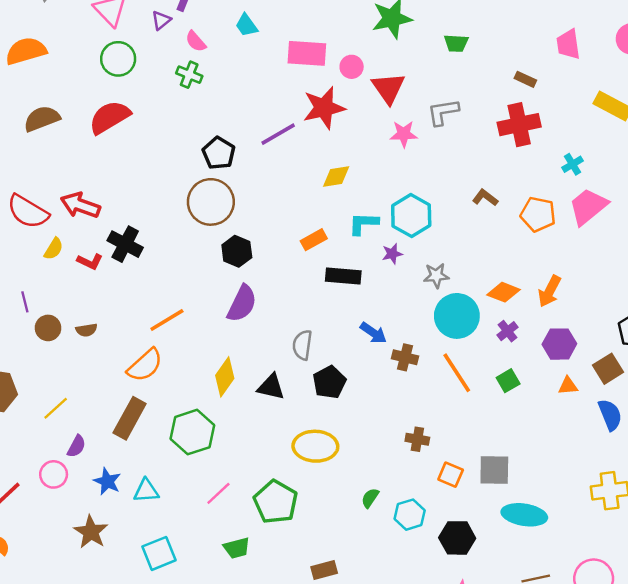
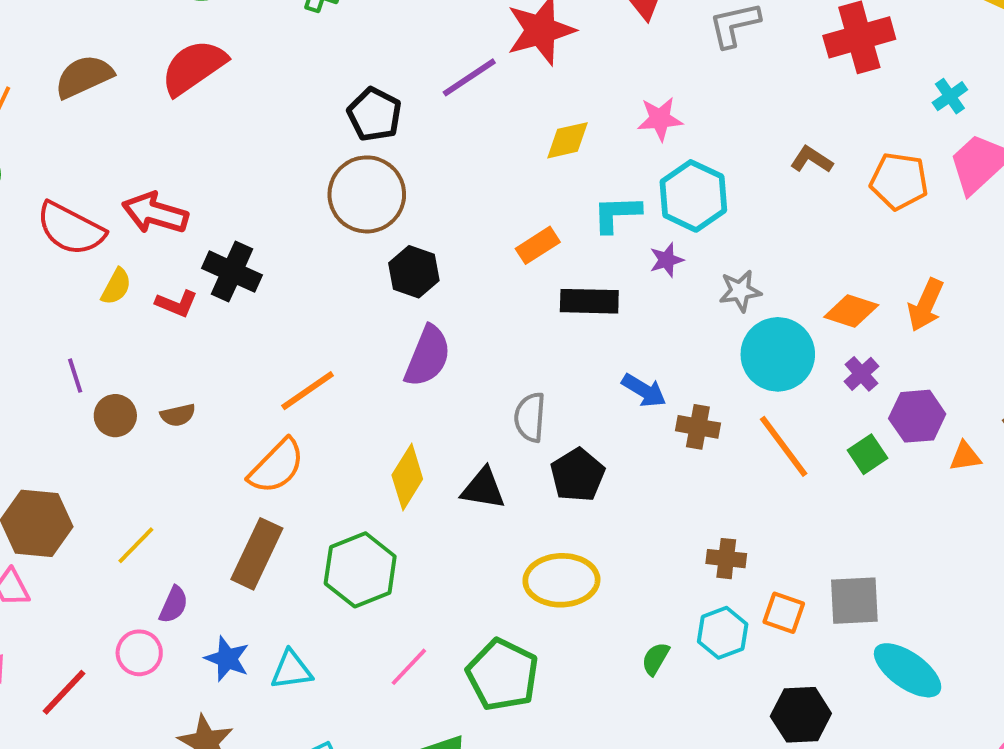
pink star: (404, 134) -> (660, 119), moved
purple hexagon: (559, 344) -> (917, 416), moved
cyan hexagon: (410, 515) -> (723, 633), moved
cyan ellipse: (524, 515) -> (908, 670), turned 30

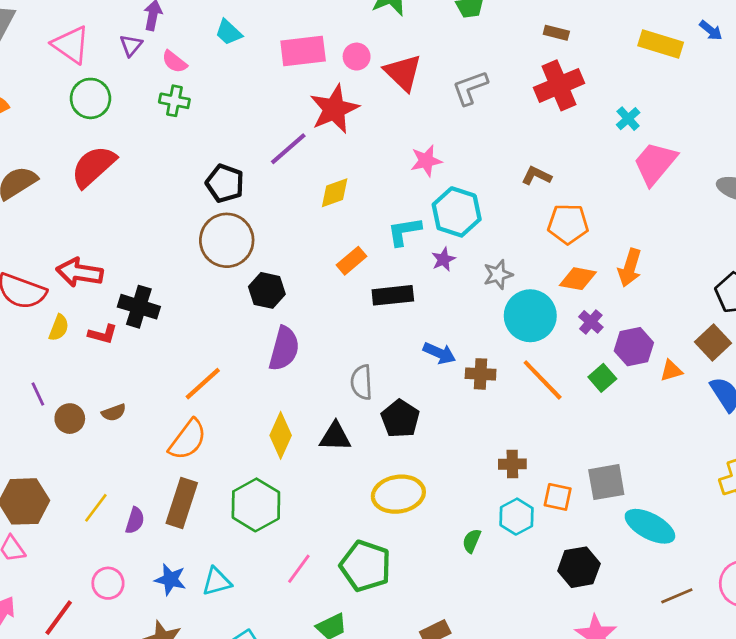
yellow diamond: (568, 140) -> (335, 193), moved
orange pentagon: (899, 181) -> (568, 224), moved
purple semicircle: (174, 605) -> (135, 520), moved

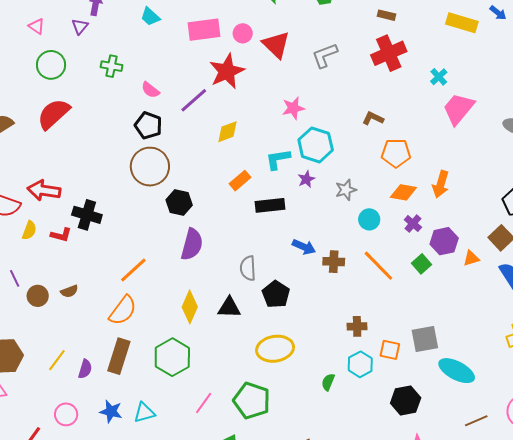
pink triangle: (71, 45) -> (37, 26), size x0.6
pink semicircle: (174, 62) -> (150, 90), moved
cyan circle: (530, 316) -> (369, 219), size x0.6

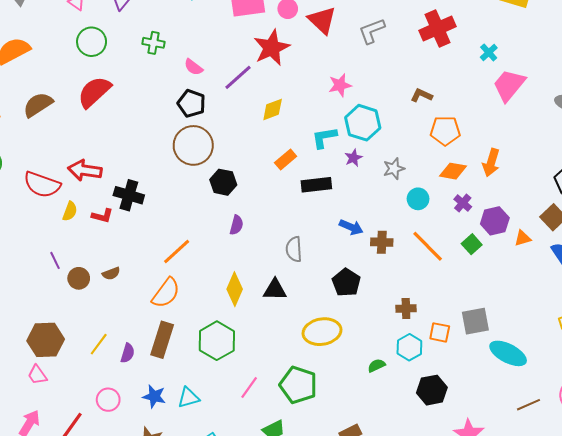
purple semicircle: (192, 244) -> (236, 225), size x0.6
black pentagon: (276, 294) -> (346, 282), moved
green semicircle: (328, 382) -> (376, 366), turned 42
black hexagon: (406, 400) -> (432, 390), moved

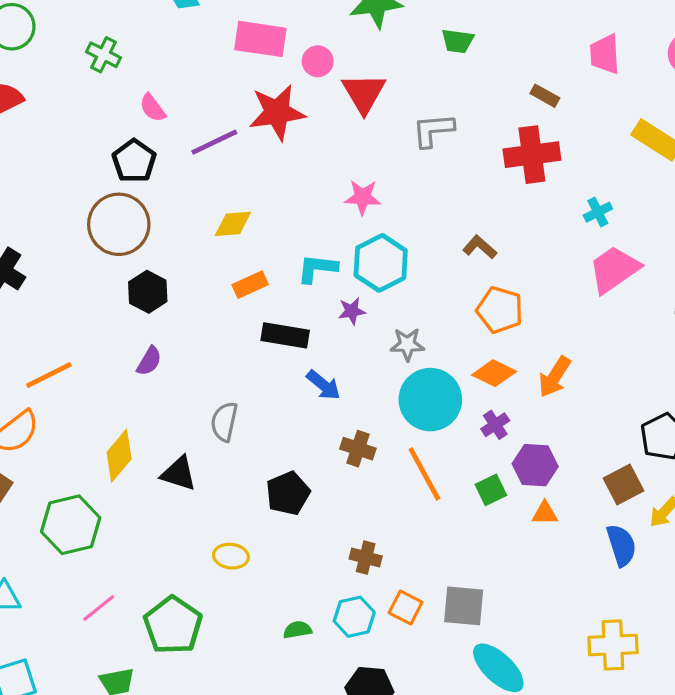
yellow diamond: (273, 109) -> (233, 224), moved
cyan circle: (418, 199) -> (430, 400), size x1.8
blue arrow: (351, 227) -> (323, 385), moved
orange triangle: (523, 238) -> (545, 513), moved
yellow ellipse: (322, 332) -> (231, 556), size x0.6

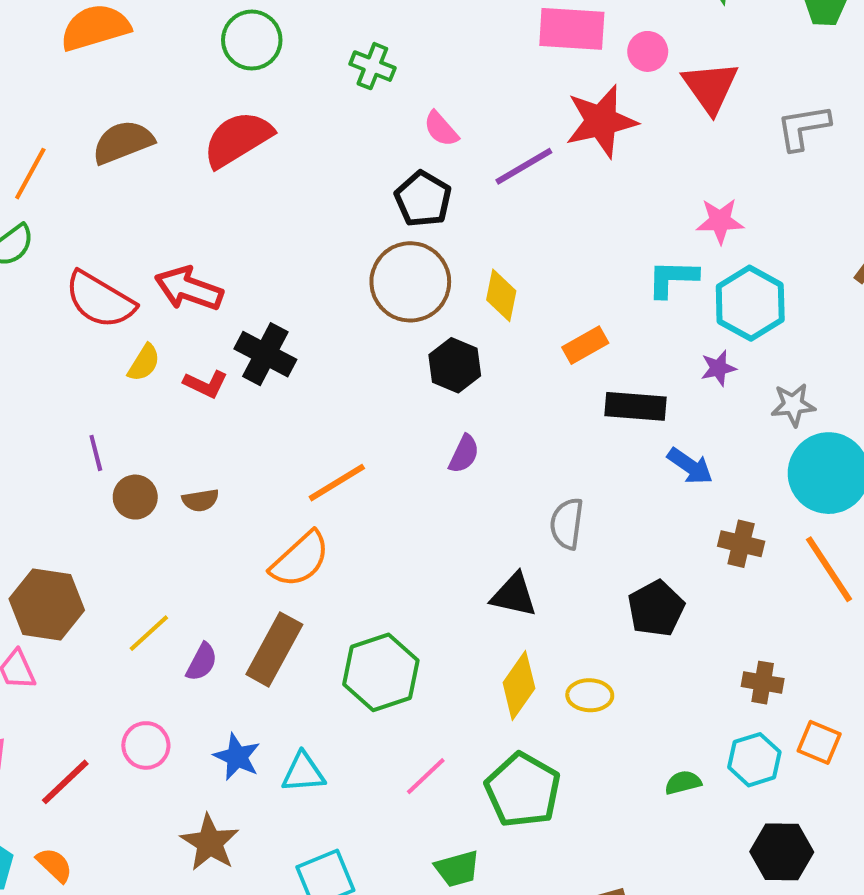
yellow diamond: (233, 224) -> (501, 295), moved, turned -69
cyan L-shape: (317, 268) -> (672, 278), moved
yellow diamond: (119, 456) -> (519, 685), moved

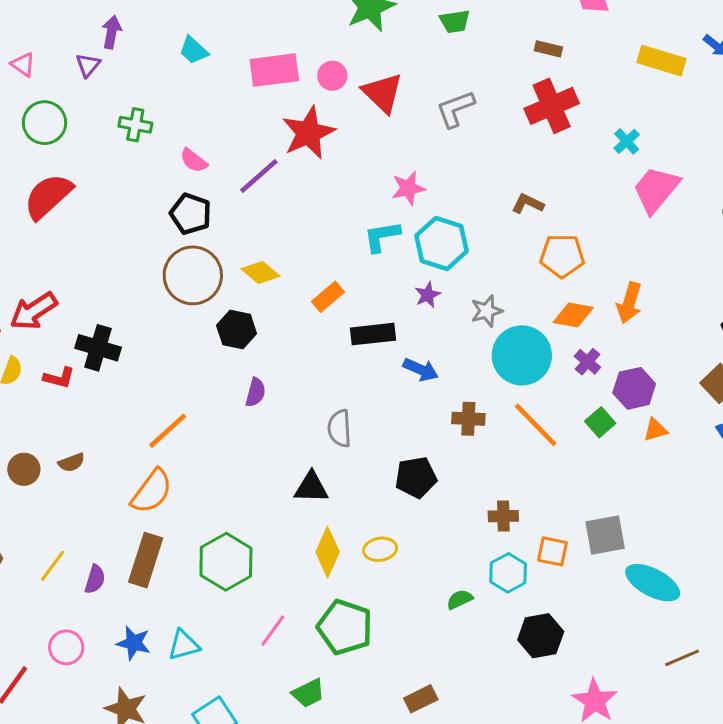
red arrow: (189, 289) -> (34, 311), turned -42
yellow diamond: (501, 295) -> (260, 272), turned -51
black pentagon: (656, 609) -> (416, 477), turned 30

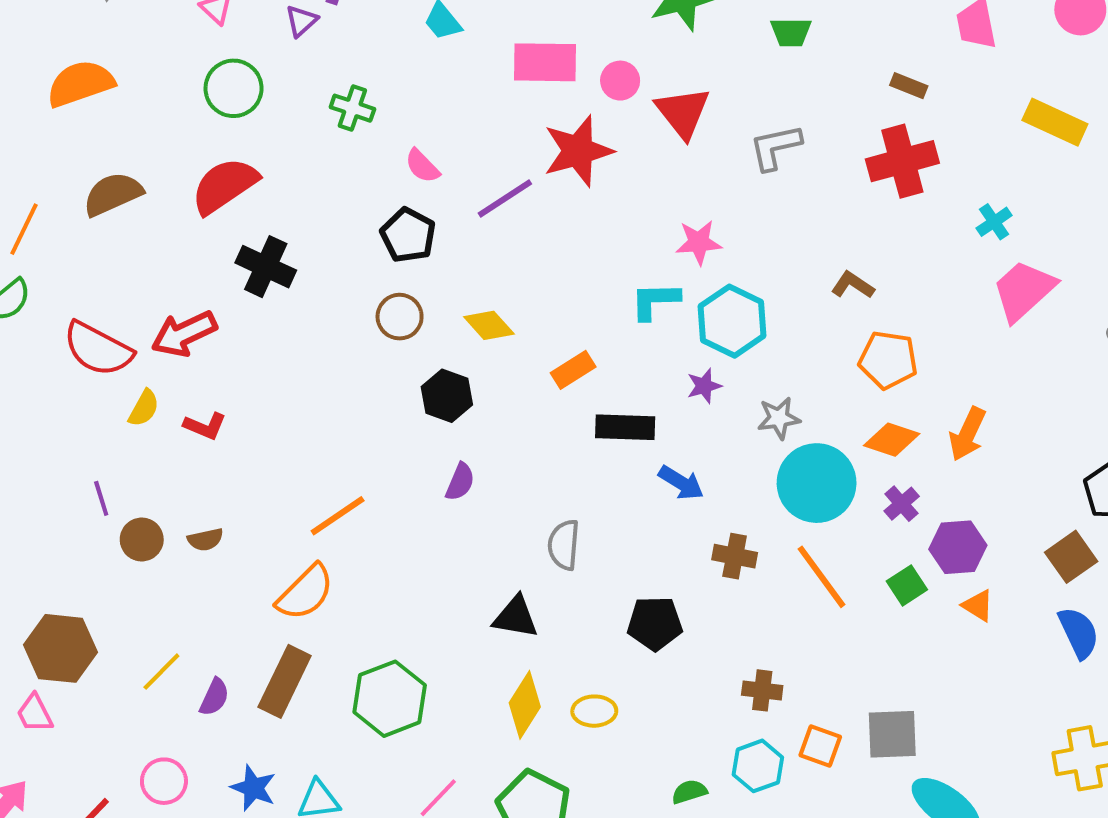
brown circle: (193, 275) -> (400, 317), size x0.6
black cross: (98, 348) -> (266, 267), moved
orange triangle: (655, 430) -> (978, 606), turned 40

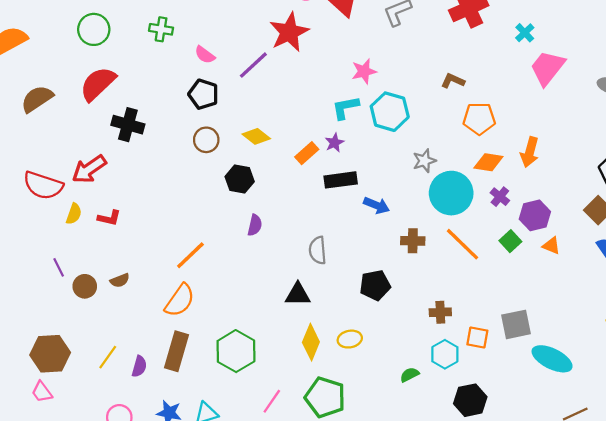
purple star: (704, 386) -> (334, 143), moved

